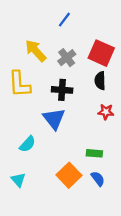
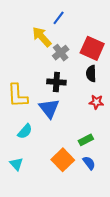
yellow arrow: (36, 51) -> (42, 37), moved
yellow L-shape: (19, 84) -> (18, 96), moved
green rectangle: (94, 153) -> (86, 140), turned -32

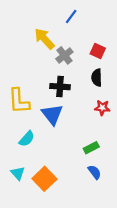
blue line: (59, 18) -> (71, 17), moved
red square: (92, 48) -> (98, 51), size x0.6
orange square: (63, 160) -> (44, 179), moved

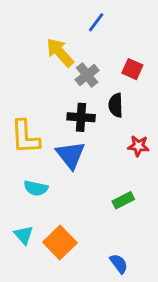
black semicircle: (97, 78) -> (116, 105), moved
cyan semicircle: (27, 139) -> (36, 188), turned 60
blue semicircle: (94, 172) -> (119, 264), moved

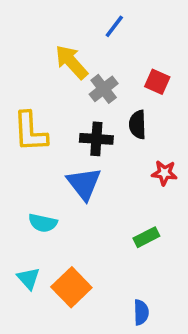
yellow L-shape: (25, 137) -> (30, 132), moved
blue semicircle: (119, 264) -> (141, 312), turned 35

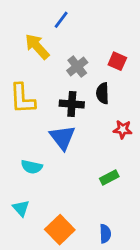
blue line: (114, 26) -> (61, 20), moved
yellow arrow: (71, 62) -> (37, 47), moved
orange square: (71, 287) -> (60, 230), moved

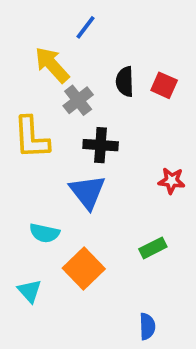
gray cross: (77, 67) -> (78, 100), moved
black semicircle: (103, 93) -> (125, 82), moved
orange square: (60, 230) -> (84, 268), moved

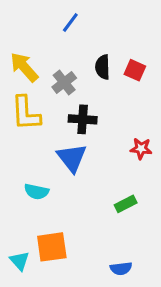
yellow arrow: (52, 65) -> (24, 67), moved
orange square: (84, 268) -> (52, 247), moved, turned 36
cyan triangle: (30, 291) -> (20, 261), moved
blue semicircle: (147, 326) -> (121, 268), turned 85

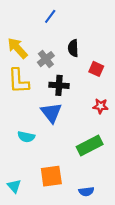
red square: (135, 70) -> (96, 69), moved
green rectangle: (126, 204) -> (90, 145), size x1.6
orange square: (52, 247) -> (51, 176), moved

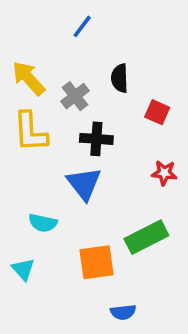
orange square: (51, 176) -> (96, 262), moved
cyan triangle: (14, 186) -> (23, 269), moved
blue semicircle: (86, 191) -> (123, 312), moved

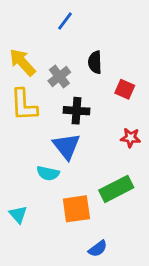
cyan semicircle: (43, 223) -> (48, 173), moved
blue semicircle: (123, 312) -> (98, 249), turned -30

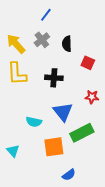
gray cross: (59, 77) -> (42, 40), moved
blue triangle: (66, 146) -> (63, 112), moved

